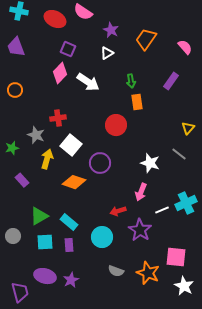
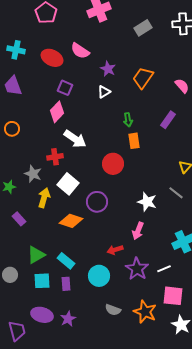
white arrow: (88, 82) -> (75, 139), moved
white line: (162, 210) -> (164, 269), moved

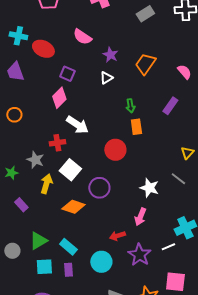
red ellipse: (52, 58) -> (43, 49), moved
white line: (164, 269) -> (168, 247), moved
gray circle: (10, 275) -> (12, 251), moved

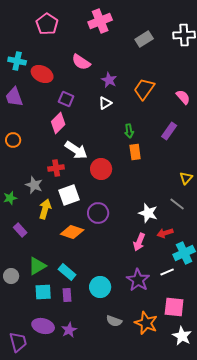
red circle: (115, 150) -> (101, 169), moved
white square: (70, 170) -> (69, 195), turned 30
red arrow: (117, 236) -> (165, 233), moved

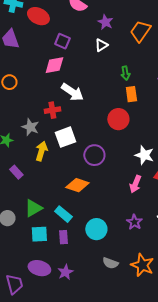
pink diamond: (58, 123) -> (54, 65), turned 35
red circle: (101, 169) -> (118, 119), moved
orange diamond: (72, 232) -> (77, 185), moved
purple star: (138, 280) -> (134, 222), size x0.7

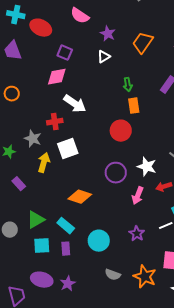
purple circle: (94, 155) -> (116, 173), moved

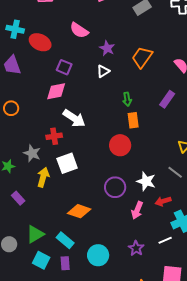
cyan square: (42, 246) -> (41, 260), turned 30

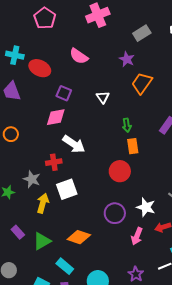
purple star: (107, 48) -> (127, 59), moved
white triangle: (103, 71) -> (103, 97), turned -32
purple rectangle: (18, 198) -> (18, 232), moved
green triangle: (35, 234) -> (42, 241), moved

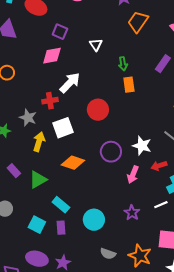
white triangle: (103, 97) -> (96, 45), moved
white arrow: (74, 144) -> (70, 83), turned -80
red circle: (120, 171) -> (98, 110), moved
orange diamond: (79, 237) -> (73, 163), moved

